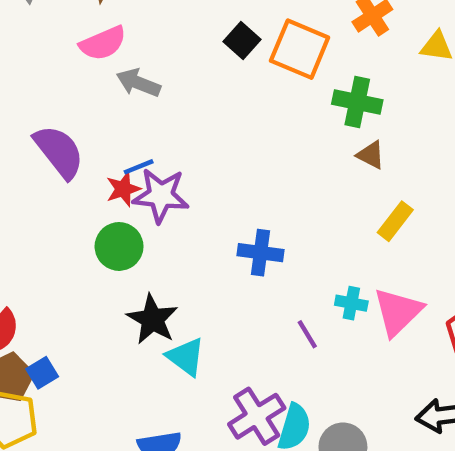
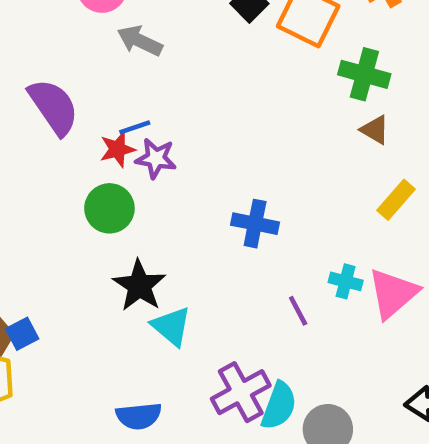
purple star: (161, 195) -> (156, 158), size x0.7

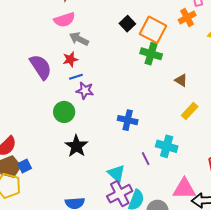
green cross: (364, 74) -> (151, 54), moved
red star: (117, 149) -> (70, 59), moved
cyan cross: (346, 281) -> (167, 146), size x1.5
pink triangle: (393, 293) -> (184, 189), moved, turned 40
cyan triangle: (171, 326) -> (116, 173), moved

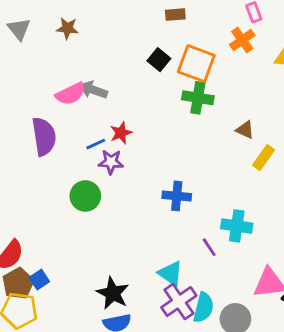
pink semicircle: (64, 20) -> (71, 94), moved
red star: (70, 59) -> (121, 133), moved
purple semicircle: (41, 67) -> (44, 136), turned 32
yellow rectangle: (190, 111) -> (264, 158), moved
black star: (76, 146) -> (113, 293), moved

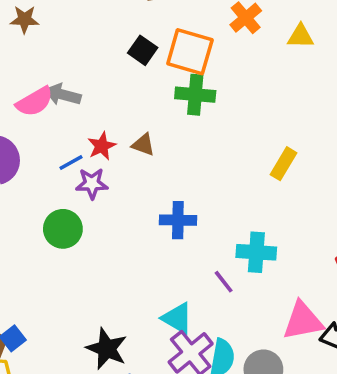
brown triangle: (245, 130) -> (143, 145), moved

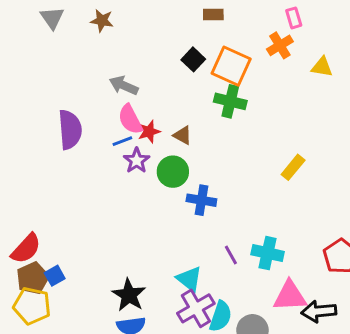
pink semicircle: (35, 102) -> (130, 119), moved, turned 84
purple star: (92, 184) -> (137, 161), turned 30
green circle: (63, 229) -> (173, 172), moved
cyan cross: (256, 252) -> (268, 253), moved

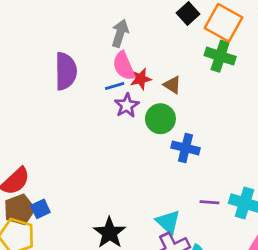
gray arrow: (124, 86) -> (120, 33), turned 80
purple line: (231, 255) -> (209, 202), turned -60

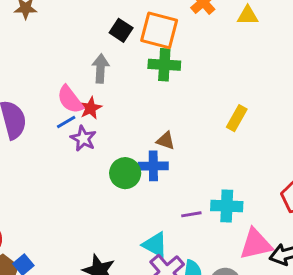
gray arrow: (120, 33) -> (101, 69), moved
brown triangle: (172, 85) -> (166, 141), moved
green circle: (160, 119) -> (125, 173), moved

